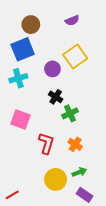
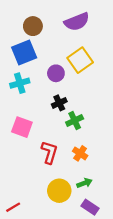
purple semicircle: (72, 20) -> (77, 22), size x1.6
black cross: (56, 97) -> (59, 103), turned 32

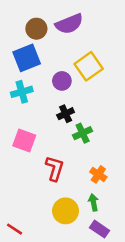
purple semicircle: (77, 22) -> (69, 24), moved
orange cross: (80, 153) -> (98, 174), moved
green arrow: (84, 183) -> (93, 202), turned -80
red line: (13, 207) -> (15, 229), turned 64

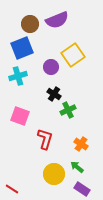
black cross: (66, 114) -> (54, 94), turned -32
green arrow: (93, 202) -> (77, 167), turned -40

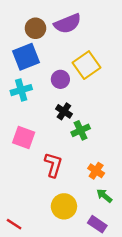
green arrow: (77, 167) -> (104, 196), moved

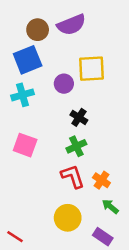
yellow square: (87, 65) -> (91, 69), turned 32
black cross: (64, 111) -> (79, 117), moved
green cross: (81, 130) -> (76, 146), moved
red L-shape: (53, 165) -> (73, 176), moved, turned -35

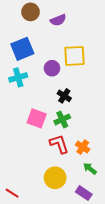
purple semicircle: (71, 25) -> (58, 20), size x0.7
brown circle: (38, 30) -> (30, 12), moved
pink square: (25, 145) -> (37, 118), moved

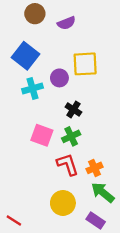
blue square: (22, 49) -> (26, 56), turned -30
cyan cross: (18, 77) -> (33, 88), moved
orange cross: (83, 147) -> (94, 168), turned 32
green arrow: (90, 169) -> (103, 192), size x1.5

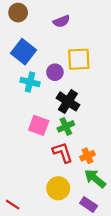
brown circle: (35, 14) -> (18, 13), moved
cyan cross: (33, 88) -> (30, 82), turned 30
black cross: (73, 109) -> (68, 101), size x1.5

